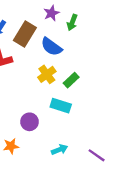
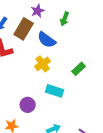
purple star: (51, 13) -> (38, 11), moved
green rectangle: (71, 80) -> (79, 69), moved

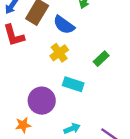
purple circle: (28, 105) -> (42, 101), size x1.5

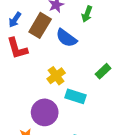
yellow cross: (59, 53) -> (56, 76), moved

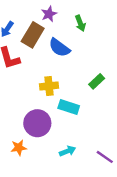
green arrow: (87, 14) -> (80, 23), turned -42
yellow cross: (56, 76) -> (49, 86), turned 30

